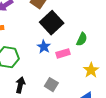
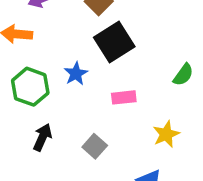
green semicircle: (82, 39) -> (183, 75), moved
blue star: (44, 47) -> (76, 74), moved

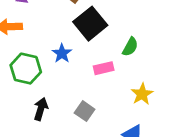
green semicircle: (183, 75) -> (130, 47), moved

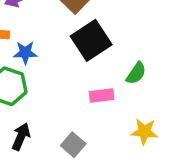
blue star: (62, 53) -> (25, 53), moved, turned 30
yellow star: (142, 94) -> (144, 132), turned 30

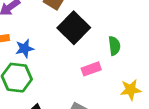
green semicircle: (136, 73) -> (114, 46), turned -30

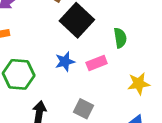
blue star: (25, 48) -> (65, 62), moved

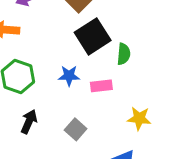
green semicircle: (120, 38) -> (124, 54), moved

